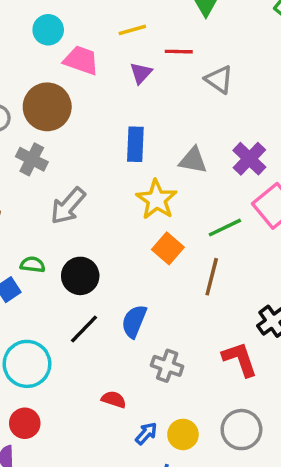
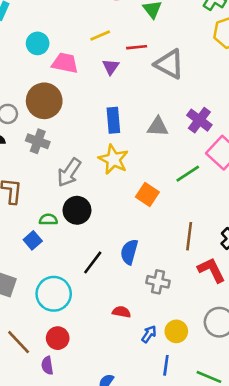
gray triangle: (219, 79) -> (169, 64), size x1.4
yellow star: (157, 200) -> (113, 159), moved
black circle: (80, 276) -> (77, 210), moved
brown line: (212, 277) -> (189, 236), moved

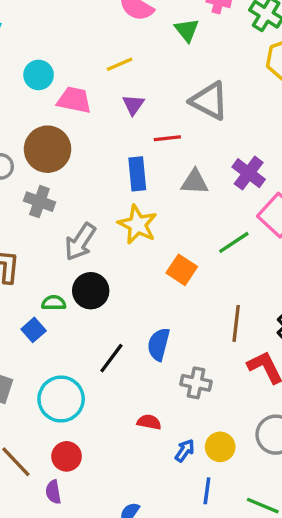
red line: (137, 47) -> (167, 138), moved

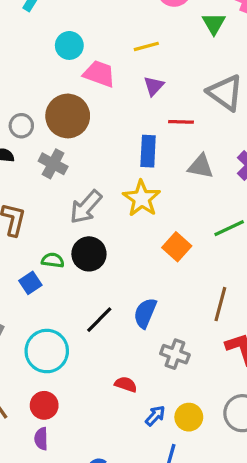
purple semicircle: (53, 492) -> (41, 439), moved

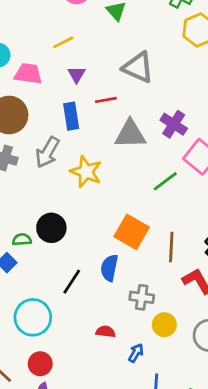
blue rectangle: (148, 151) -> (71, 116), moved
gray triangle: (201, 166) -> (130, 134), size x1.4
gray arrow: (86, 207) -> (47, 152), moved
orange square: (177, 247) -> (132, 232), moved, size x1.4
yellow circle: (189, 417) -> (164, 325), moved

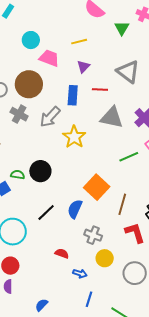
blue arrow: (136, 353) -> (80, 274), turned 64

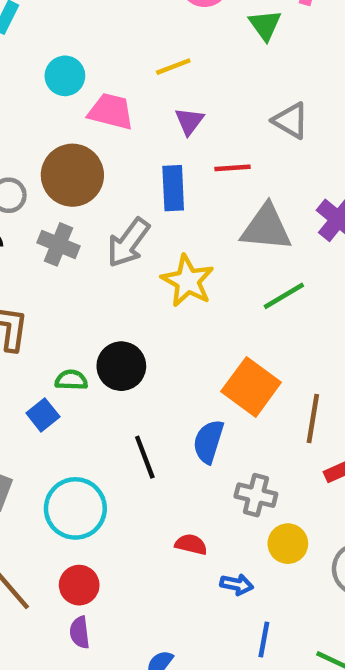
gray triangle: (128, 72) -> (291, 121), size x0.7
green line: (129, 157) -> (284, 296), moved
black line: (46, 213) -> (145, 457), turned -60

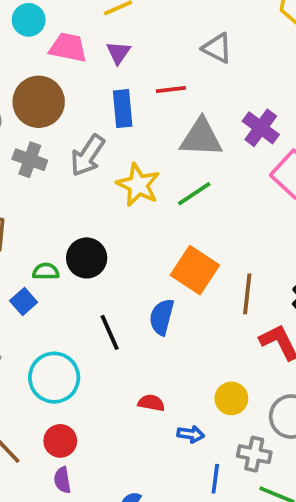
purple triangle: (189, 121) -> (118, 53), moved
green line: (284, 296) -> (194, 194), moved
gray cross: (256, 495) -> (254, 454), moved

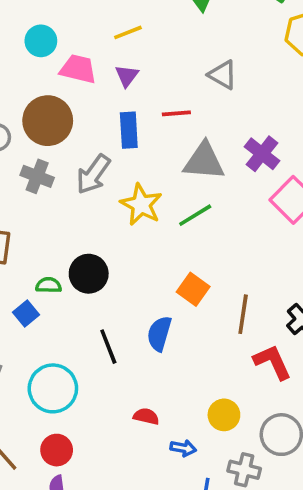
orange square: (195, 270) -> (193, 289), size x0.7

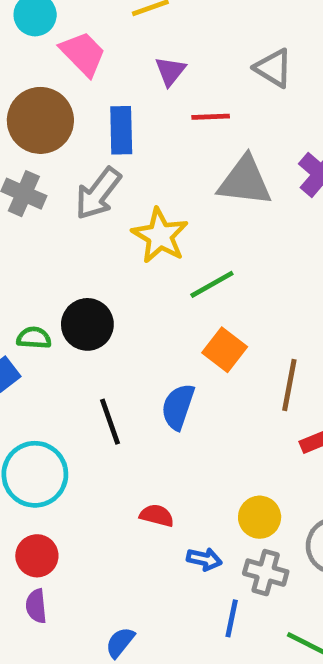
pink trapezoid: (78, 69) -> (83, 54), turned 30
purple triangle: (127, 76) -> (170, 71), moved
blue rectangle: (129, 130) -> (121, 130), moved
green line: (195, 215) -> (212, 284), moved
gray cross: (244, 470) -> (266, 573), moved

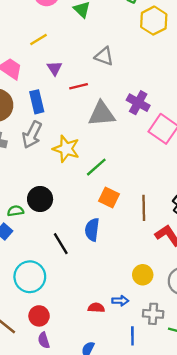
red semicircle: (157, 515) -> (96, 308), moved
gray cross: (266, 573) -> (153, 314), moved
blue line: (232, 618) -> (132, 336), moved

